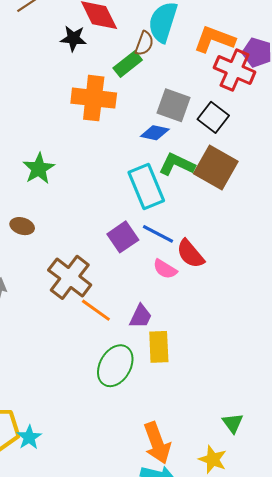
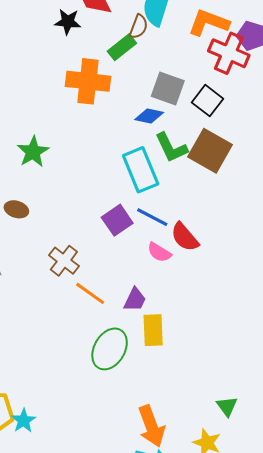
green L-shape: (177, 164) -> (171, 148), turned -141
brown cross: (70, 277) -> (64, 261), size x0.7

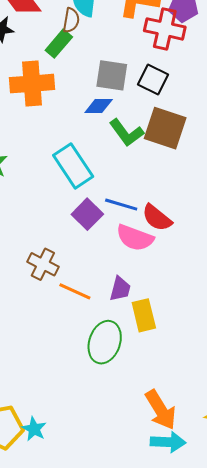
cyan rectangle: (141, 170) -> (73, 166), moved
pink semicircle: (159, 252) -> (135, 238), size x1.5

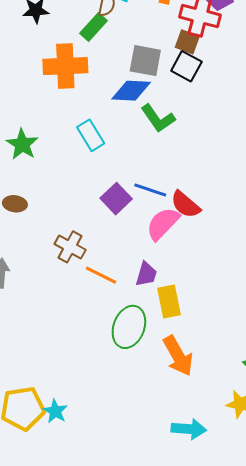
blue diamond: (99, 106) -> (131, 91), size x1.4
brown square: (165, 128) -> (187, 42), moved, size x0.6
cyan rectangle: (73, 166) -> (91, 135), moved, size x0.7
pink semicircle: (135, 238) -> (163, 224), turned 111
orange arrow: (161, 410) -> (178, 356), moved

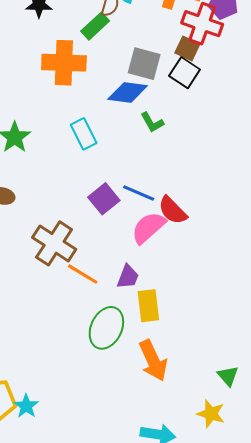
green L-shape: (158, 118) -> (152, 122), size x0.7
brown cross: (70, 247) -> (54, 243), size x1.4

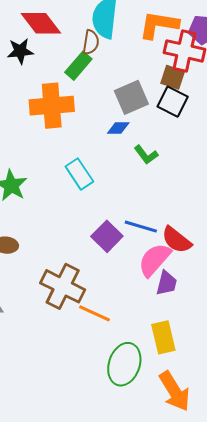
gray square: (144, 64) -> (131, 97), turned -32
blue diamond: (128, 93) -> (118, 128), size x0.6
purple trapezoid: (128, 277) -> (167, 283), moved

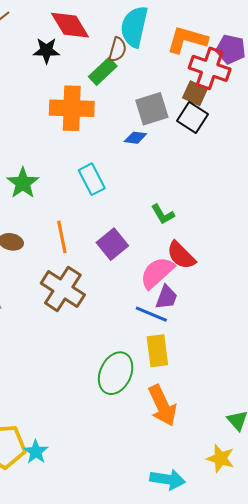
green L-shape: (146, 155) -> (163, 214), moved
blue line: (141, 227) -> (151, 314), moved
orange line: (95, 313) -> (62, 237), moved, turned 48

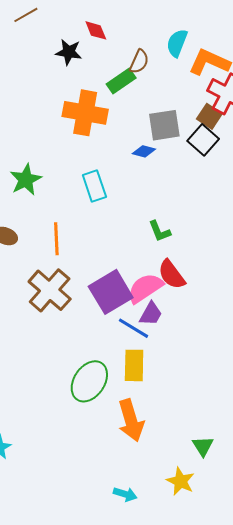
red diamond: (70, 25) -> (96, 30), size x0.6
cyan semicircle: (134, 27) -> (177, 43), moved, size x0.7
purple square: (112, 244) -> (111, 292), moved, size x1.4
cyan arrow: (168, 479) -> (125, 494), size x0.7

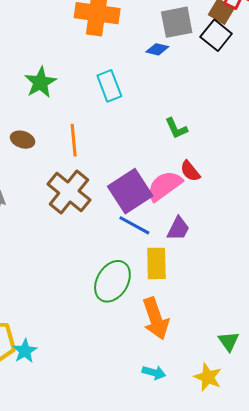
red semicircle: (172, 274) -> (190, 171), size x0.7
purple trapezoid: (151, 314) -> (178, 229), moved
blue line: (133, 328) -> (134, 225), moved
cyan arrow: (125, 494) -> (154, 373), moved

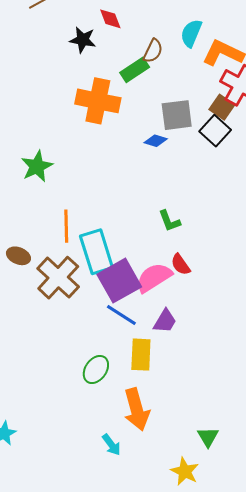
cyan rectangle: (109, 86) -> (96, 252), moved, size x1.4
brown ellipse: (23, 140) -> (18, 256), moved
green ellipse: (112, 281) -> (96, 369), size x0.7
cyan arrow: (154, 373) -> (111, 445), moved, turned 35

